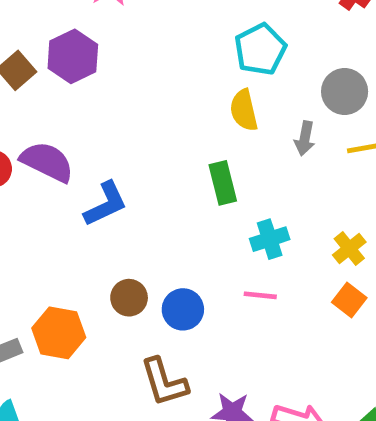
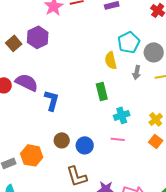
cyan pentagon: (260, 49) -> (129, 42), moved
blue L-shape: (106, 204) -> (52, 100), turned -50

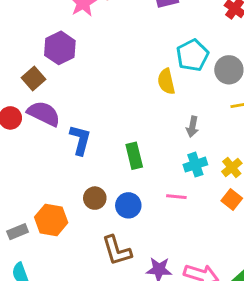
brown square: (14, 43) -> (34, 79), moved
gray arrow: (137, 72) -> (192, 127), moved
green rectangle: (102, 91) -> (134, 156), moved
cyan cross: (122, 115) -> (195, 165), moved

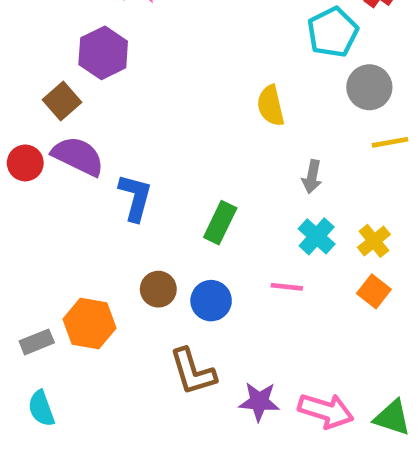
cyan pentagon: (192, 55) -> (333, 32), moved
green rectangle: (134, 156) -> (220, 223), turned 40
cyan cross: (195, 165) -> (317, 236), turned -30

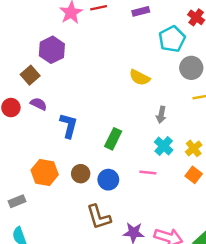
yellow semicircle: (271, 106) -> (140, 77), turned -50
purple semicircle: (78, 156) -> (39, 104), size x0.6
orange hexagon: (89, 324) -> (45, 172), moved

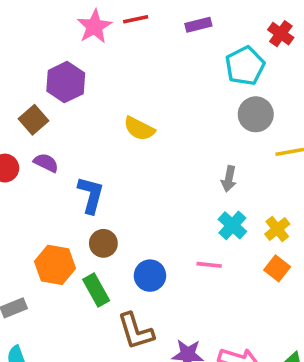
gray circle: (191, 68) -> (256, 114), moved
yellow semicircle: (140, 77) -> (139, 129), moved
green rectangle: (113, 139) -> (96, 290), moved, turned -55
brown circle: (81, 174) -> (103, 243), moved

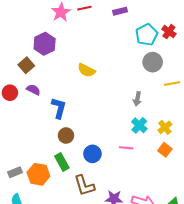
red cross: (281, 34) -> (169, 32), moved
orange hexagon: (55, 265) -> (38, 174), moved

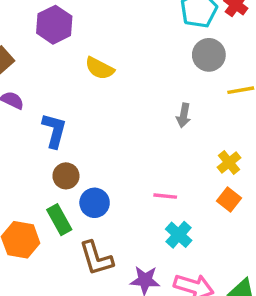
purple hexagon: (45, 44) -> (54, 25), moved
cyan cross: (139, 125) -> (179, 235), moved
blue circle: (92, 154) -> (95, 203), moved

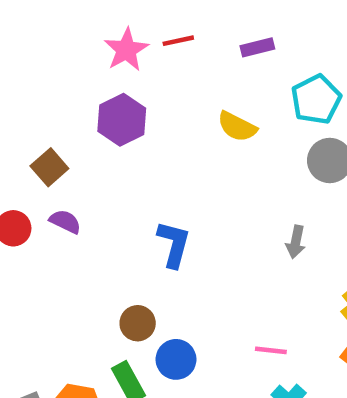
yellow semicircle: (100, 68) -> (237, 127), moved
blue L-shape: (54, 131) -> (174, 244), moved

